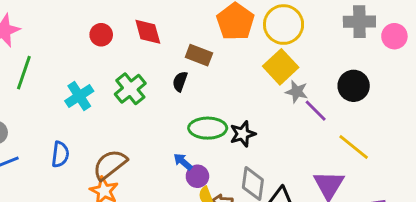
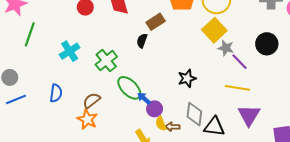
brown rectangle: (199, 55) -> (156, 22), turned -54
green cross: (130, 89) -> (106, 61), moved
green ellipse: (208, 128) -> (129, 88), moved, turned 45
yellow line: (354, 147) -> (237, 88), moved, turned -30
brown semicircle: (110, 165) -> (92, 100), size x0.7

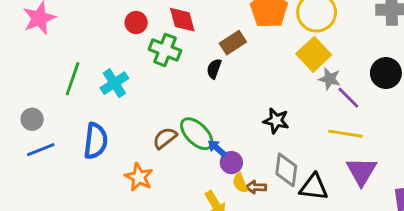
green line: (30, 34) -> (73, 79), moved
green cross: (106, 61) -> (165, 50), moved, turned -30
black star: (187, 78) -> (276, 121), turned 30
blue semicircle: (56, 93) -> (96, 141), size x1.4
brown semicircle: (92, 100) -> (165, 138), moved

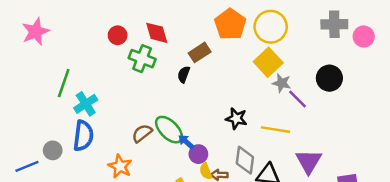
cyan cross: (114, 83) -> (86, 104), moved
gray circle: (32, 119) -> (53, 150), moved
yellow line: (345, 134) -> (276, 130), moved
blue line: (41, 150) -> (27, 166), moved

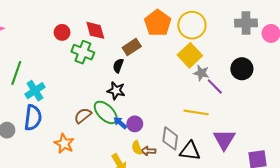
black star: (236, 119) -> (116, 91), moved
purple circle: (198, 154) -> (135, 124), moved

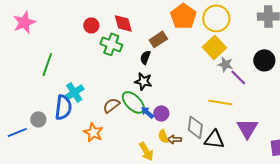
cyan cross: (35, 91) -> (74, 92), moved

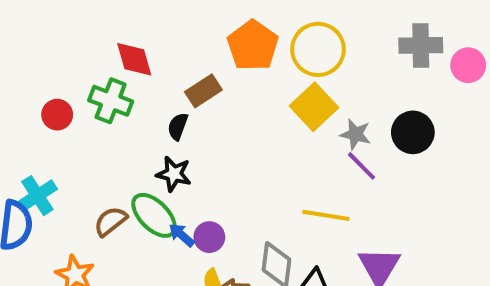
red circle: (91, 25) -> (57, 115), moved
gray star: (225, 64) -> (356, 134), moved

